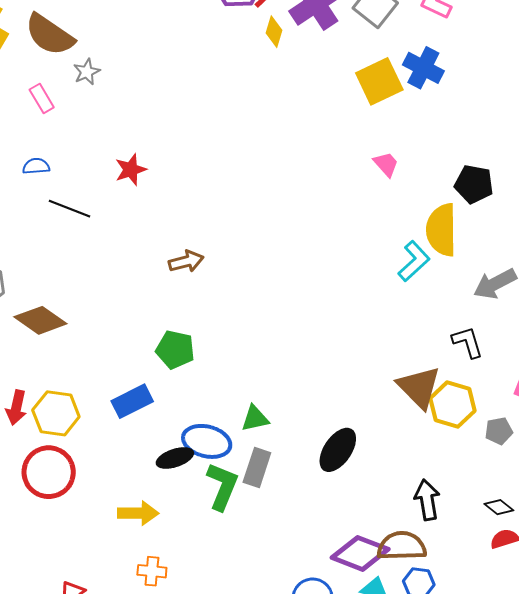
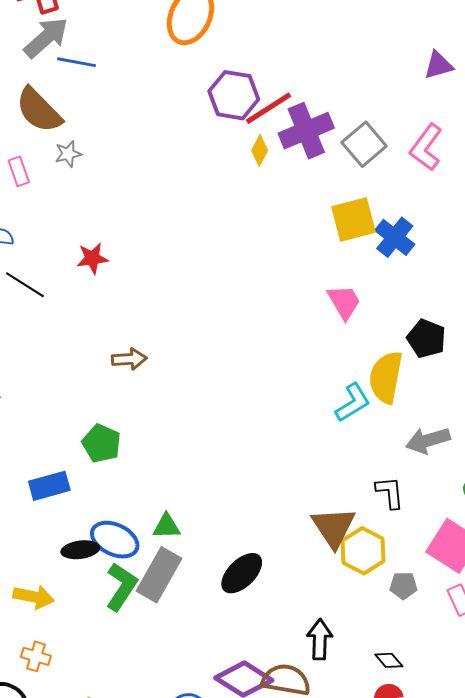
blue cross: (423, 68) -> (395, 237), moved
pink trapezoid: (386, 164) -> (344, 302), size x1.4
gray rectangle: (257, 467) -> (159, 575), size x1.4

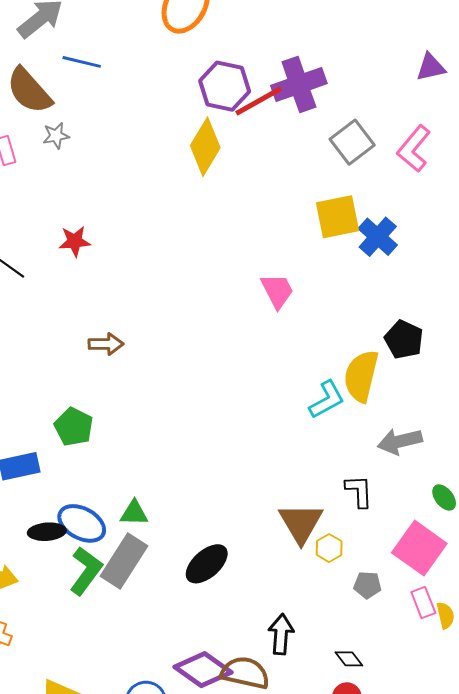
blue line: (76, 62) -> (82, 62), moved
purple cross: (306, 131) -> (299, 84), moved
yellow diamond: (260, 150) -> (205, 147), moved, size x1.8
pink trapezoid: (344, 302) -> (277, 291), moved
yellow hexagon: (363, 551) -> (329, 548), size x0.6

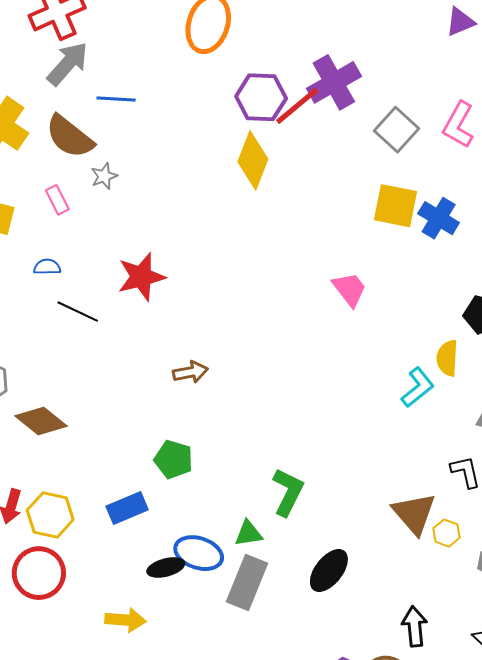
purple triangle: (431, 67) -> (460, 22), moved
yellow square: (337, 217) -> (395, 206), turned 33
red star: (75, 241) -> (141, 277), size x1.5
yellow semicircle: (361, 376) -> (447, 358), size x0.7
green L-shape: (86, 571) -> (288, 492), moved

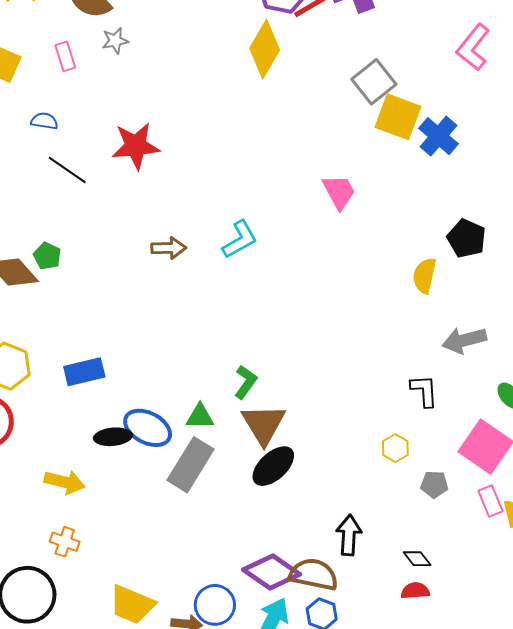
gray square: (397, 130) -> (374, 82), moved
cyan L-shape: (418, 387) -> (240, 240), moved
green pentagon: (174, 459) -> (47, 256), moved, size x0.7
green L-shape: (288, 492) -> (246, 382), size x0.7
brown triangle: (414, 513) -> (263, 424), moved

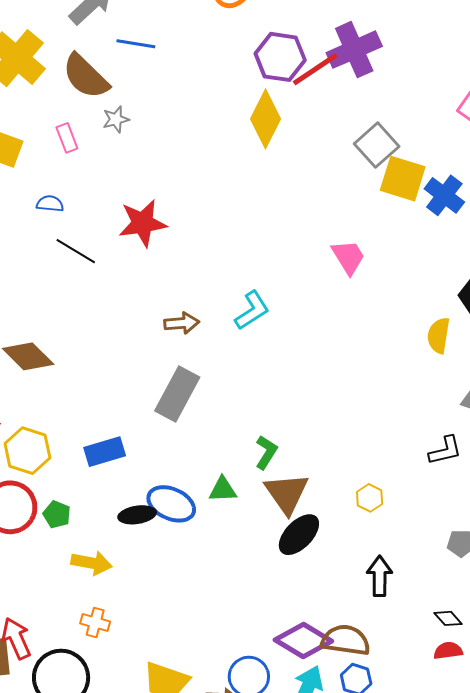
green pentagon: (47, 256) -> (57, 515), moved
black L-shape: (424, 391) -> (445, 450), turned 84
yellow hexagon: (395, 448) -> (370, 498), moved
gray rectangle: (191, 465) -> (177, 394), moved
black arrow: (349, 535) -> (380, 576), moved

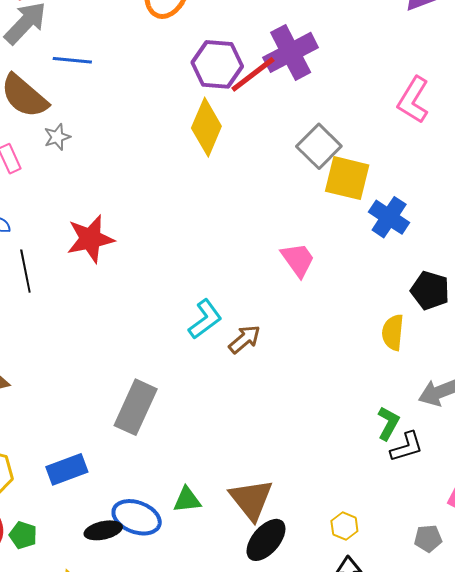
blue cross: (444, 195) -> (389, 217), moved
black line: (76, 251) -> (25, 271), turned 51
brown arrow: (182, 323) -> (245, 339), moved, turned -32
green L-shape: (266, 452) -> (388, 423), moved
yellow hexagon: (370, 498) -> (344, 526), moved

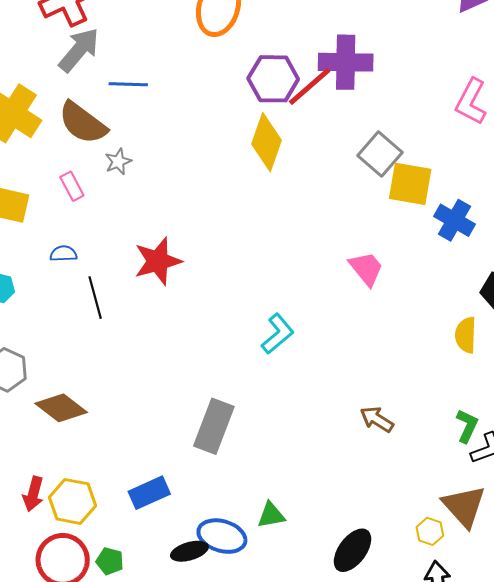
purple cross: (291, 52) -> (346, 62), turned 32
brown arrow: (245, 339) -> (377, 419), moved, turned -104
brown triangle: (251, 499) -> (464, 506), moved

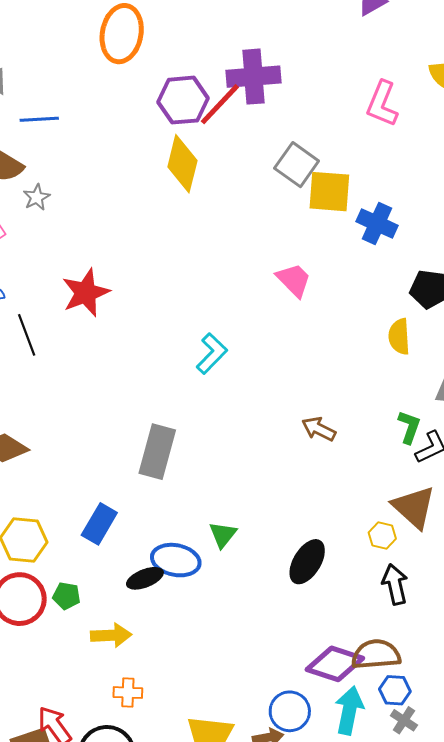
blue rectangle: (149, 493) -> (99, 524), turned -30
green triangle: (271, 515) -> (223, 535), turned -36

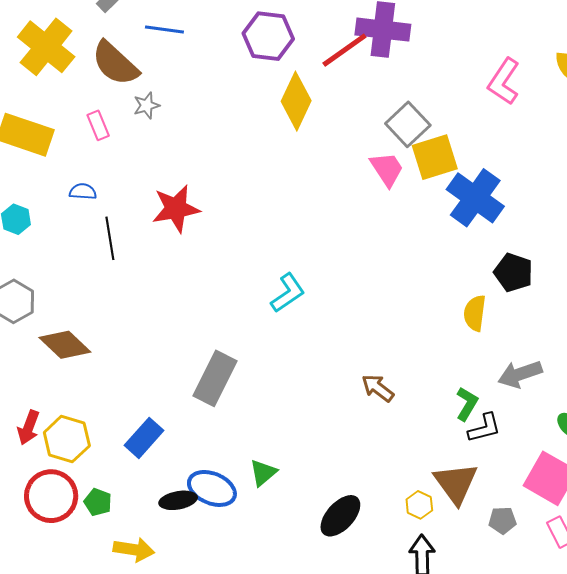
purple hexagon: (183, 100) -> (268, 36), moved
yellow square: (329, 192) -> (435, 157), turned -33
blue cross: (377, 224) -> (475, 198), size x1.4
pink trapezoid: (294, 280) -> (387, 169), moved

